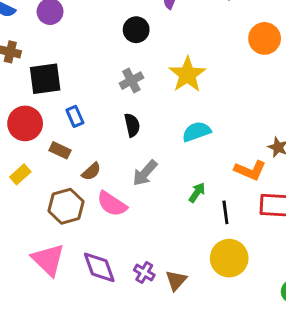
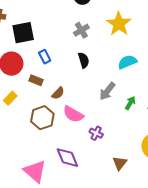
gray arrow: (145, 173) -> (107, 91), moved
pink triangle: (48, 260) -> (35, 171), moved
purple cross: (144, 273) -> (96, 133), moved

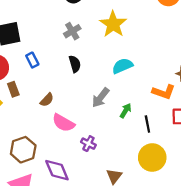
brown rectangle: (36, 80) -> (13, 89), moved, turned 48
brown hexagon: (42, 118) -> (23, 150), moved

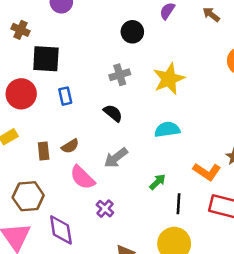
black semicircle: (75, 64) -> (113, 113), turned -49
brown rectangle: (13, 89) -> (44, 151), moved
gray arrow: (101, 98) -> (116, 158), moved

